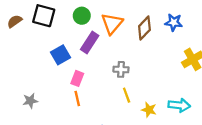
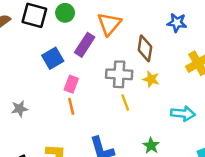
green circle: (82, 16) -> (65, 13), moved
brown diamond: (144, 28) -> (145, 48), moved, turned -35
gray cross: (121, 69) -> (119, 74), size x1.5
yellow star: (149, 110) -> (151, 79), moved

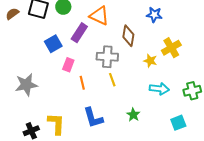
orange triangle: (109, 24) -> (99, 16), turned -45
yellow star: (151, 79) -> (150, 61), moved
orange line: (71, 106) -> (82, 83), moved
gray star: (20, 109) -> (26, 85), size x1.6

